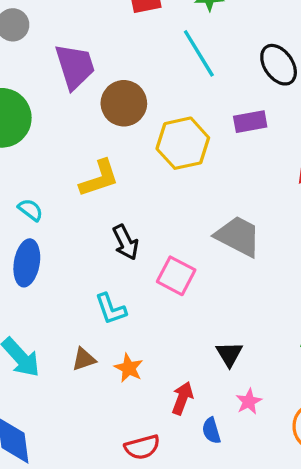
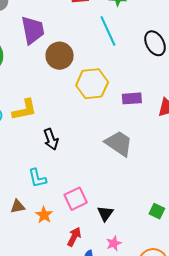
purple rectangle: (250, 122) -> (132, 98), moved
yellow L-shape: (99, 178) -> (24, 110), moved
pink square: (176, 276) -> (76, 199), moved, turned 30

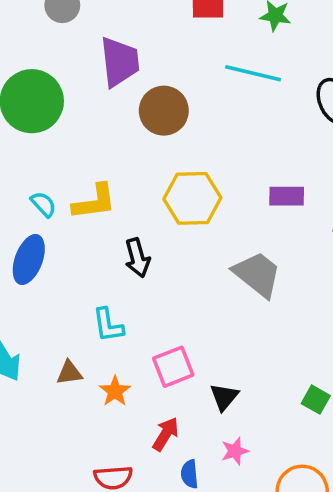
cyan line: (108, 31) -> (253, 73), turned -56
yellow hexagon: (92, 84) -> (192, 198), moved

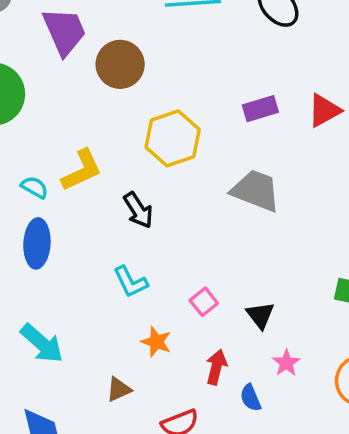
pink square: (173, 367) -> (204, 302), size x0.7
brown triangle: (69, 373) -> (119, 389), moved

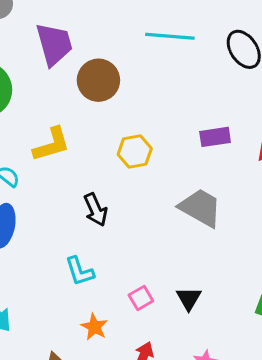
yellow hexagon: (173, 138) -> (135, 152), size x0.7
yellow L-shape: (82, 170) -> (52, 144), moved
black triangle: (260, 315) -> (189, 299), moved

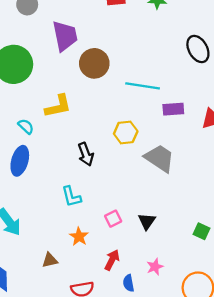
cyan line: (170, 36) -> (143, 86), moved
yellow hexagon: (135, 152) -> (126, 132), moved

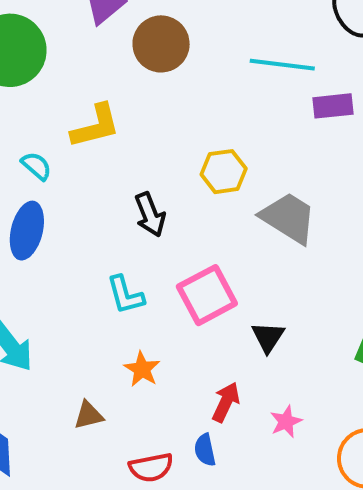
cyan line: (143, 86) -> (282, 65), moved
purple rectangle: (173, 109) -> (333, 106), moved
pink square: (113, 219) -> (207, 295), moved, size x1.8
red arrow: (112, 260) -> (226, 402), moved
blue semicircle: (129, 283) -> (205, 450), moved

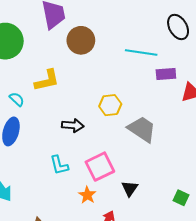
black arrow: (150, 215) -> (73, 125), turned -65
orange star: (142, 369) -> (87, 195), moved

